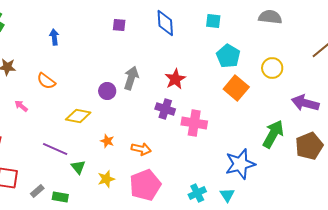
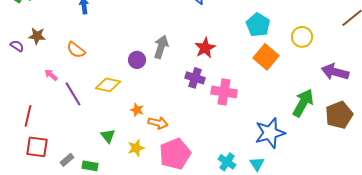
purple line: (55, 149) -> (73, 94), moved, turned 35
orange arrow: (141, 149) -> (158, 123), moved
cyan cross: (197, 193) -> (227, 162), turned -30

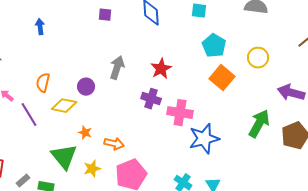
orange semicircle: (76, 50) -> (43, 83), moved, turned 66
purple circle: (137, 60) -> (86, 87), moved
orange star: (137, 110) -> (85, 133), moved
blue star: (270, 133) -> (204, 139), moved
green triangle: (108, 136) -> (64, 157), size x1.8

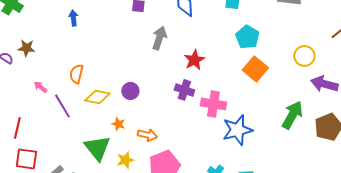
yellow circle: (258, 58) -> (304, 56), moved
gray arrow: (117, 68) -> (159, 38), moved
purple circle: (86, 87) -> (130, 91), moved

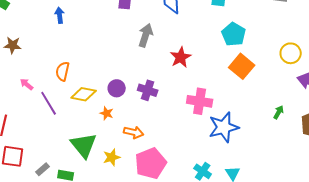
purple cross: (184, 90) -> (148, 90), moved
green arrow: (292, 115) -> (279, 112), size x0.5
orange star: (118, 124) -> (107, 113), moved

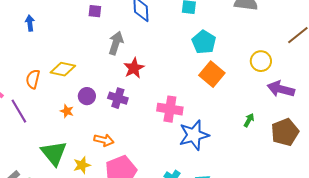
red star: (181, 57) -> (134, 68), moved
yellow diamond: (84, 94) -> (63, 69), moved
orange star: (107, 113) -> (67, 111), moved

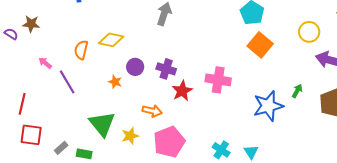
red star: (134, 68) -> (182, 91), moved
blue star: (194, 135) -> (268, 106), moved

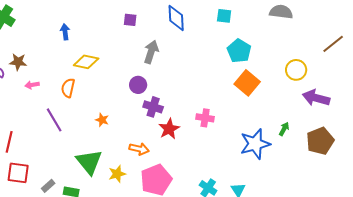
yellow diamond: (111, 40) -> (86, 62), moved
pink arrow: (45, 63) -> (32, 85), moved, turned -48
purple circle: (135, 67) -> (138, 85), moved
pink cross: (218, 80) -> (205, 118), size x0.7

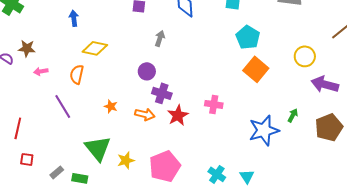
gray arrow: (151, 52) -> (160, 38), size x0.7
orange arrow: (139, 149) -> (145, 114), moved
red square: (18, 173) -> (27, 159), size x0.6

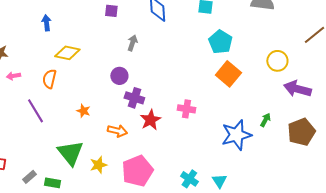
orange arrow: (145, 114) -> (117, 131), moved

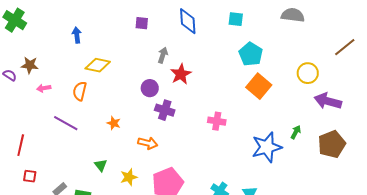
purple line: (35, 111) -> (66, 123), turned -30
red star: (150, 120) -> (181, 74), moved
green triangle: (70, 153) -> (101, 165), size x0.5

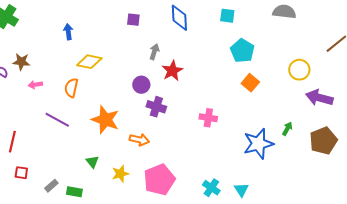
orange square: (259, 86) -> (250, 83), size x0.7
orange star: (114, 123) -> (105, 120), size x2.0

